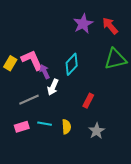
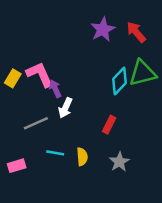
cyan diamond: (72, 64) -> (119, 81), moved
pink rectangle: (22, 127) -> (17, 166), moved

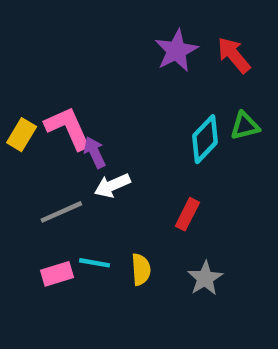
green triangle: (143, 73) -> (245, 126), size x0.6
white arrow: (65, 108) -> (112, 185), turned 42
pink rectangle: (17, 166) -> (57, 274), moved

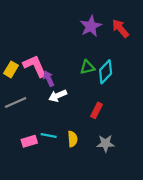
green triangle: (245, 126) -> (87, 67), moved
gray line: (61, 212) -> (16, 102), moved
gray star: (205, 278) -> (106, 143), turned 30

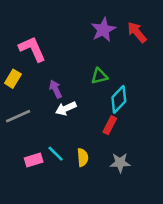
pink L-shape: (35, 66) -> (32, 49), moved
cyan diamond: (106, 72) -> (119, 99), moved
cyan line: (49, 136) -> (56, 154), turned 35

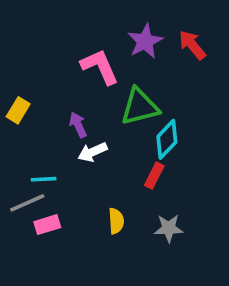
pink L-shape: (32, 49) -> (100, 67), moved
green triangle: (99, 76) -> (140, 107), size x1.6
gray line: (18, 116) -> (27, 203), moved
cyan line: (56, 154) -> (44, 179), moved, turned -48

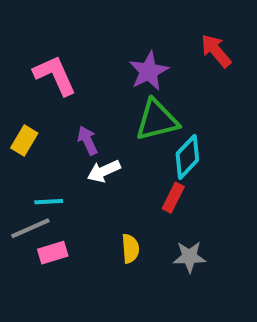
purple star: (145, 41) -> (149, 71), moved
pink L-shape: (100, 67) -> (55, 75), moved
yellow rectangle: (18, 110) -> (24, 141), moved

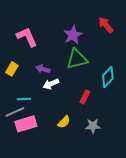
purple arrow: (87, 141) -> (43, 69), turned -48
cyan diamond: (187, 157) -> (108, 77), moved
yellow semicircle: (130, 249) -> (64, 122), turned 48
pink rectangle: (53, 253) -> (26, 124), size x1.5

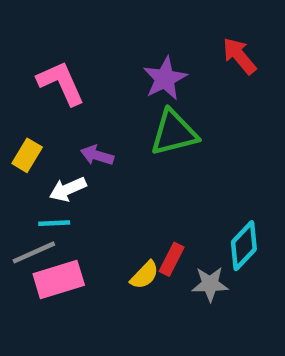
cyan diamond: (108, 77) -> (244, 246), moved
white arrow: (51, 84) -> (68, 189), moved
red rectangle: (85, 97) -> (172, 259), moved

